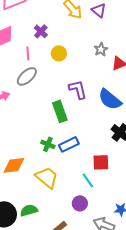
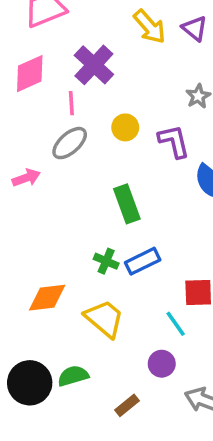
purple cross: (41, 31) -> (94, 65), size x1.6
yellow circle: (59, 53) -> (125, 127), moved
purple L-shape: (78, 89) -> (174, 141), moved

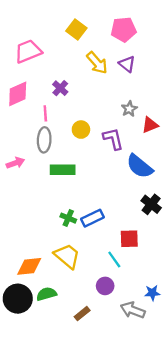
purple cross: (94, 65) -> (60, 88), size x0.6
gray ellipse: (70, 143) -> (44, 140), turned -45
green rectangle: (127, 204) -> (63, 170), moved, turned -70
orange diamond: (47, 298) -> (29, 266), moved

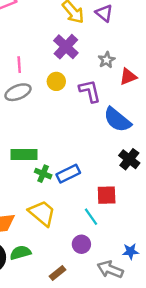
purple cross: (60, 88) -> (66, 47), moved, size x1.5
gray ellipse: (44, 140) -> (18, 92), turned 65
green rectangle: (63, 170) -> (24, 154), moved

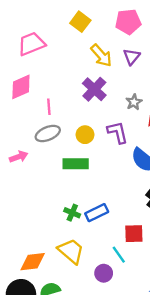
purple triangle: (104, 13) -> (132, 57), turned 30
yellow circle: (56, 81) -> (85, 135), moved
green rectangle: (24, 154) -> (76, 164), moved
purple circle: (81, 244) -> (104, 273), moved

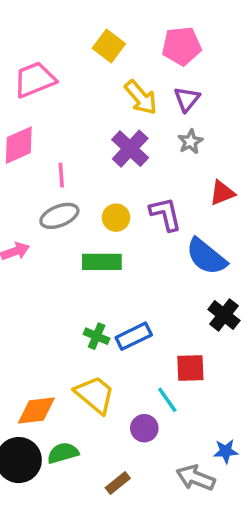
gray star: (134, 102) -> (190, 142), moved

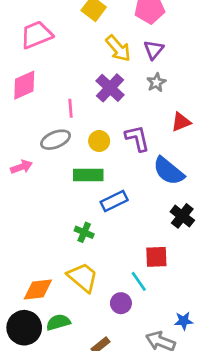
pink line: (61, 175) -> (71, 108), moved
blue rectangle: (134, 336) -> (114, 201), moved

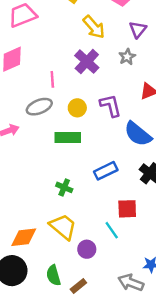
purple triangle: (154, 50) -> (138, 29), moved
blue rectangle: (114, 201) -> (106, 171), moved
purple circle: (121, 303) -> (87, 249), moved
green semicircle: (58, 322) -> (54, 275), moved, turned -90

